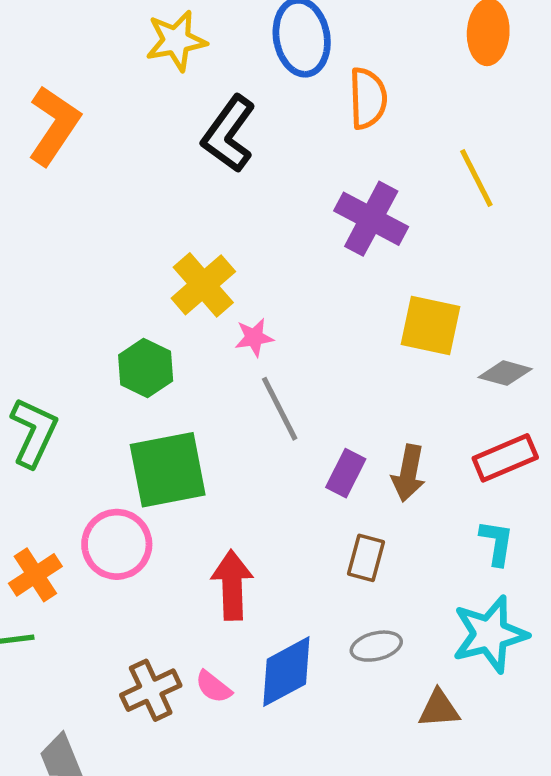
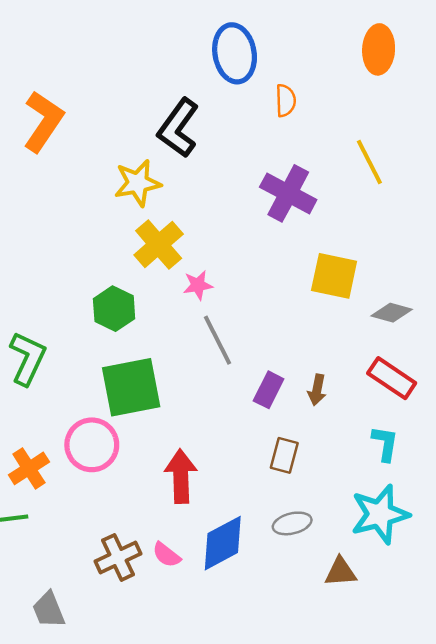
yellow star: (176, 41) -> (138, 183), moved
orange semicircle: (368, 98) -> (286, 100), size x0.7
red rectangle: (505, 458) -> (392, 378), turned 57
brown arrow: (408, 473) -> (317, 390), size x0.7

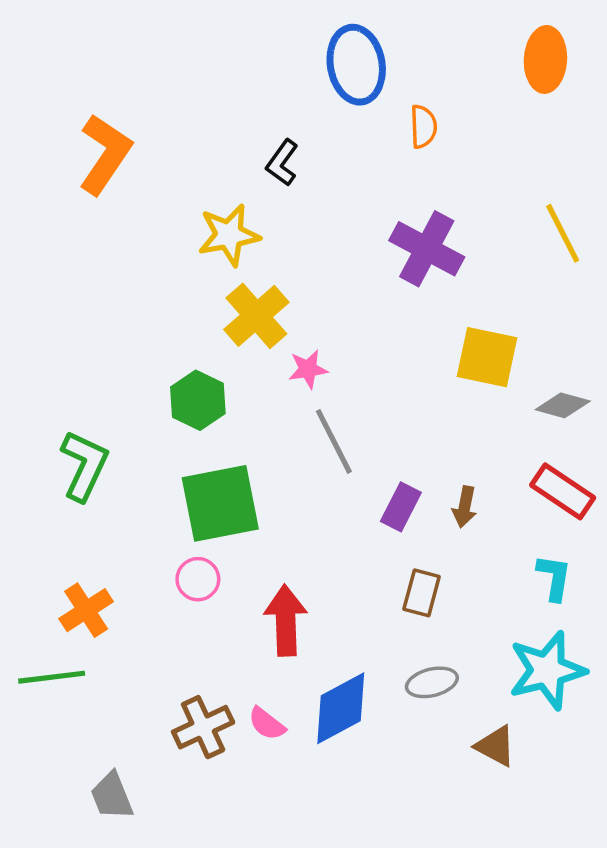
black L-shape: (178, 128) -> (282, 163), size x0.6
yellow line: (369, 162) -> (563, 233), moved
pink circle: (92, 445) -> (198, 579), moved, size x0.6
brown triangle: (341, 572) -> (496, 746), turned 32

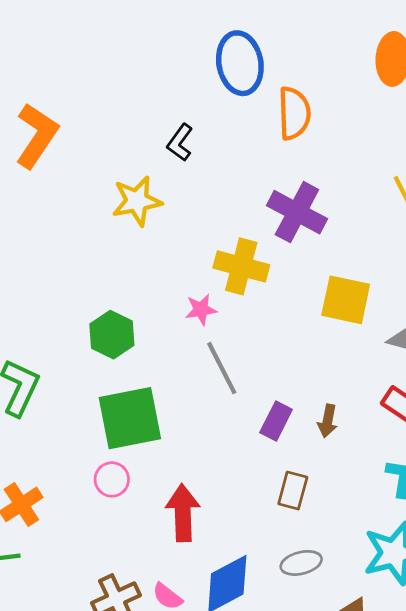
orange semicircle: (423, 127) -> (294, 113), size x1.5
yellow cross: (256, 316) -> (241, 266), moved, turned -34

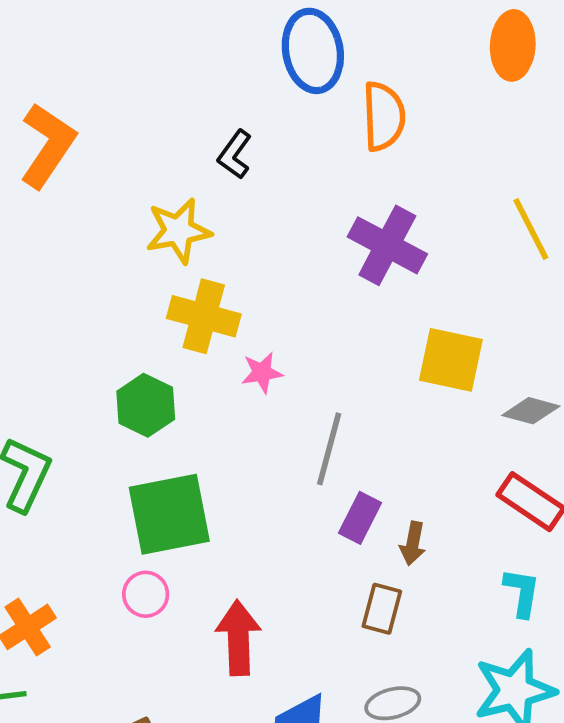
yellow cross: (241, 266) -> (204, 316), moved
gray line: (222, 368) -> (329, 449), moved, turned 42
brown arrow: (328, 421) -> (413, 543), moved

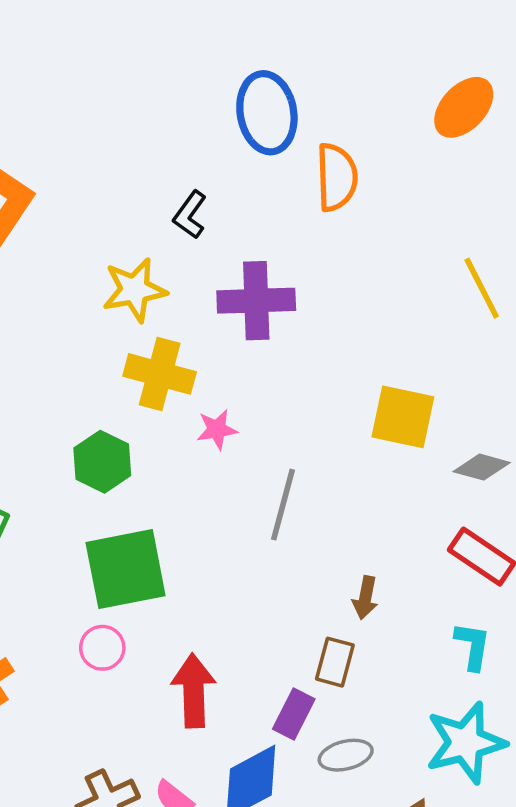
orange ellipse: (513, 45) -> (464, 107), turned 40
purple cross: (387, 245) -> (256, 301), moved, turned -30
purple rectangle: (360, 518) -> (294, 714), moved

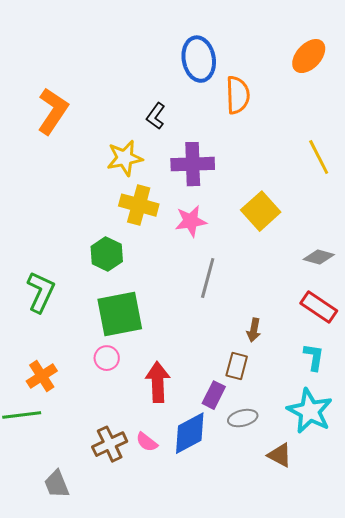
yellow square: (403, 417) -> (261, 211), moved, turned 36
pink star: (217, 429) -> (191, 221), moved, size x1.4
cyan star: (466, 743) -> (310, 411), turned -30

